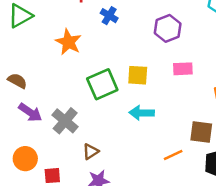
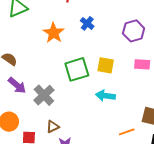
blue cross: (109, 16) -> (87, 23), moved
brown triangle: (91, 152) -> (53, 127), moved

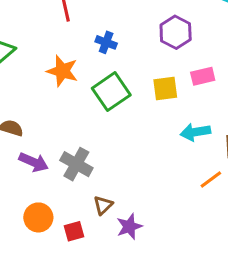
yellow square: (106, 65) -> (165, 89), moved
green square: (77, 69) -> (111, 92), moved
cyan arrow: (105, 96) -> (195, 132), moved

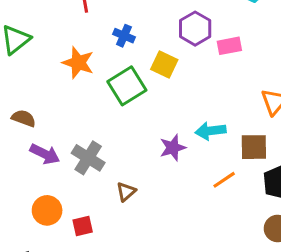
pink rectangle: (203, 76) -> (229, 46), moved
yellow square: (165, 89) -> (164, 64), moved, turned 30
brown triangle: (103, 205) -> (126, 192), moved
purple star: (129, 226) -> (173, 148), moved

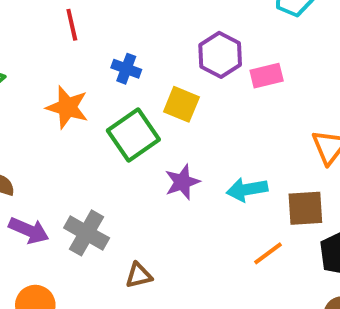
purple star: (173, 148) -> (182, 182), moved
brown triangle: (126, 192) -> (139, 275), turned 30

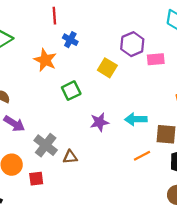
blue cross: (126, 69) -> (70, 40), moved
green square: (133, 135) -> (71, 91), moved, size x0.7
purple star: (182, 182) -> (99, 122), moved
gray cross: (87, 233) -> (46, 145), moved

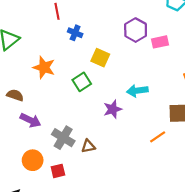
orange star: (45, 60) -> (44, 67), moved
yellow square: (107, 68) -> (100, 58), moved
cyan arrow: (136, 119) -> (137, 91), moved

